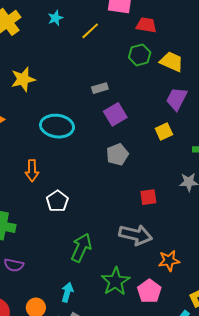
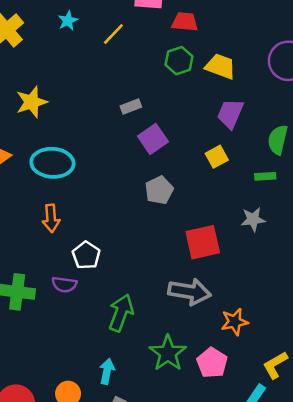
cyan ellipse: (57, 126) -> (52, 163), moved
red square: (148, 197) -> (203, 242), size x1.6
purple semicircle: (14, 265) -> (64, 284), moved

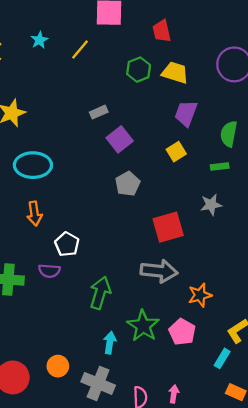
red trapezoid: (185, 22) -> (162, 31), moved, turned -105
cyan arrow: (107, 371) -> (110, 343), moved

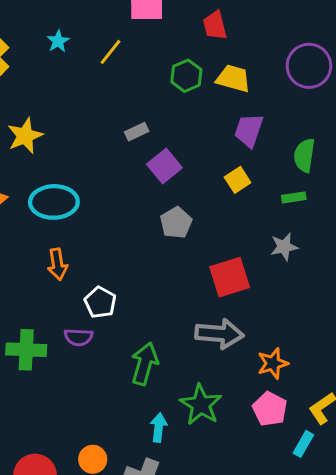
pink pentagon: (182, 332) -> (270, 409), moved

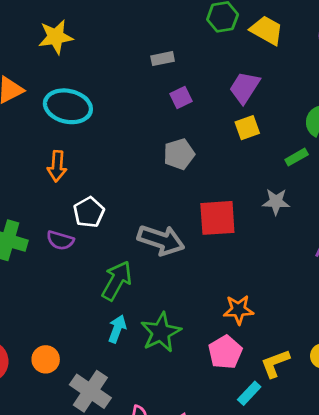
purple trapezoid: (249, 130) -> (245, 87), moved
purple square: (164, 166) -> (181, 98), size x0.7
green rectangle: (294, 197) -> (297, 157), turned -35
gray arrow: (219, 334) -> (161, 240), moved
cyan arrow: (159, 428) -> (117, 329), moved

